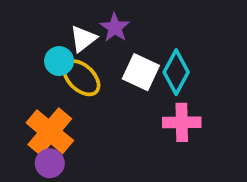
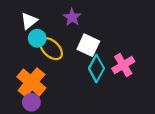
white triangle: (83, 39) -> (29, 21), moved
cyan diamond: (176, 72) -> (96, 68), moved
pink cross: (182, 122) -> (123, 65), moved, turned -30

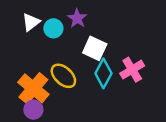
cyan circle: (37, 38) -> (53, 28), moved
yellow ellipse: (51, 49) -> (63, 76), moved

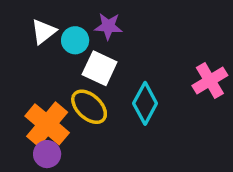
purple star: (77, 18) -> (108, 26), turned -30
white square: (95, 48) -> (100, 68), moved
pink cross: (132, 70) -> (210, 81), moved

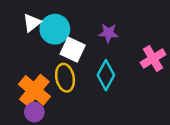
purple star: (108, 26) -> (108, 33), moved
cyan circle: (75, 40) -> (55, 29), size x1.5
yellow ellipse: (89, 107) -> (65, 78), turned 36

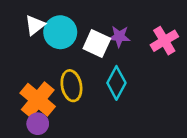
white square: (73, 50) -> (97, 43), moved
pink cross: (153, 59) -> (164, 41), moved

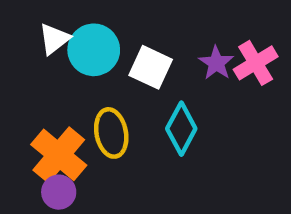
purple star: (119, 36) -> (216, 63), moved, turned 30

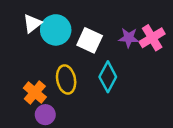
purple star: (216, 63) -> (129, 38), turned -30
orange cross: (59, 155) -> (35, 92), size x0.7
purple circle: (59, 192) -> (45, 115), moved

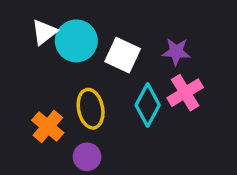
pink cross: (152, 38) -> (185, 93), moved
purple circle: (45, 115) -> (87, 157), moved

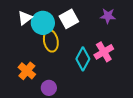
purple star: (176, 52) -> (108, 16), moved
white square: (123, 55) -> (69, 19), moved, turned 36
yellow ellipse: (91, 109) -> (51, 41), moved

